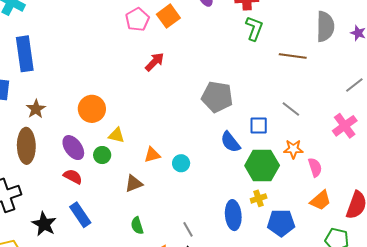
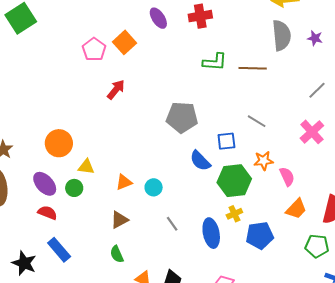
green L-shape: (254, 28) -> (215, 62), moved, turned 80
brown triangle: (134, 184) -> (119, 220), moved
gray line: (188, 229) -> (172, 224), moved

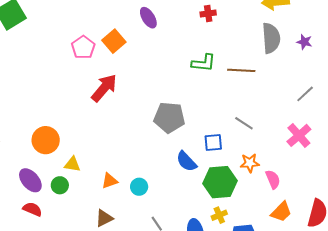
red cross: (200, 16) -> (208, 13), moved, size x0.7
red arrow: (116, 90) -> (104, 88), size x1.4

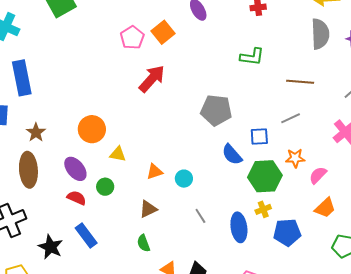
brown line: (241, 70) -> (300, 82), moved
gray line: (244, 123) -> (291, 118), turned -60
pink semicircle: (273, 179) -> (318, 175), turned -114
green circle: (60, 185) -> (105, 187), moved

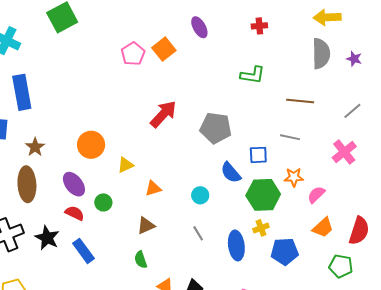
red arrow: (152, 79) -> (163, 114), moved
gray line: (291, 118) -> (290, 137), turned 36
yellow triangle: (118, 154) -> (126, 165), moved, turned -36
cyan circle: (184, 179) -> (200, 195), moved
black star: (51, 247) -> (47, 238), moved

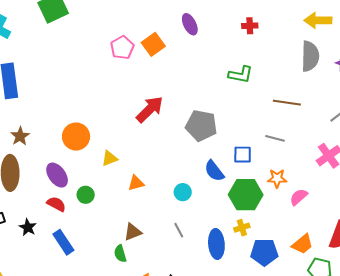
brown triangle: (146, 226) -> (133, 232), moved
orange trapezoid: (323, 228) -> (302, 244), moved
black star: (47, 238) -> (28, 227), size x0.7

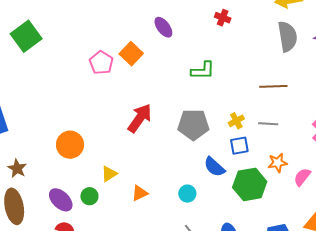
red cross: (250, 26) -> (223, 18), turned 35
green L-shape: (241, 75) -> (203, 70), moved
orange circle: (76, 137) -> (70, 145), moved
green circle: (86, 195) -> (89, 196), moved
yellow cross: (242, 228) -> (236, 121), moved

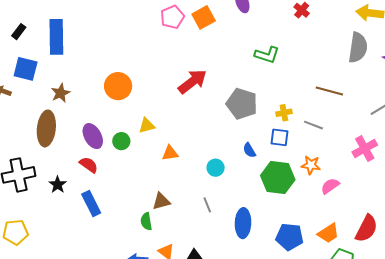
blue semicircle: (214, 167) -> (249, 150), size x0.7

